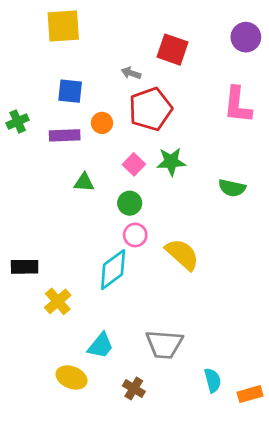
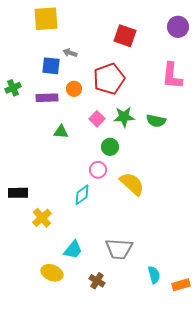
gray arrow: (131, 73) -> (70, 53), moved
green semicircle: (232, 188) -> (156, 121), moved
green circle: (130, 203) -> (110, 147), moved
cyan diamond: (113, 270) -> (82, 195), size x0.7

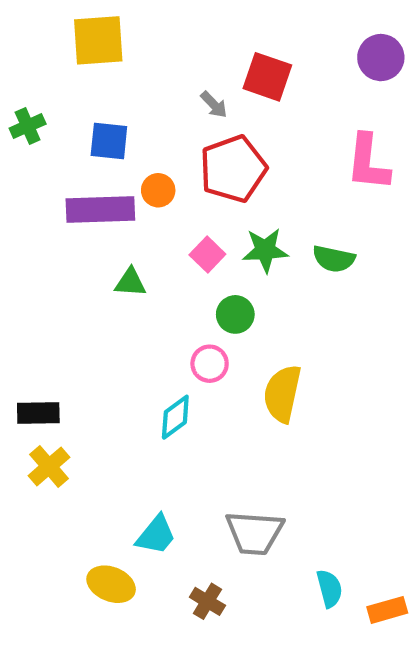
gray arrow: (70, 53) -> (214, 105), moved, turned -152
green cross: (13, 88) -> (28, 126), moved
purple rectangle: (47, 98) -> (100, 210), size x1.4
yellow semicircle: (132, 184) -> (282, 394), turned -120
yellow cross: (42, 218) -> (49, 466), moved

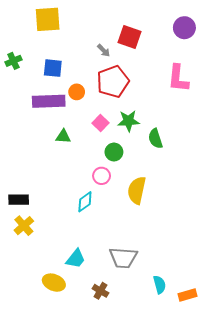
green semicircle: (334, 259) -> (155, 139), moved, turned 60

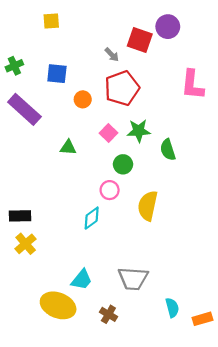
yellow square: (48, 19) -> (51, 21), size x0.6
purple circle: (184, 28) -> (168, 27), moved
purple rectangle: (49, 101) -> (24, 109), moved, turned 44
yellow ellipse: (54, 283) -> (58, 305), size x1.4

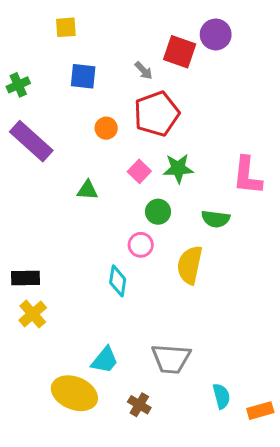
blue square: (57, 74) -> (83, 76), moved
pink L-shape: (192, 85) -> (247, 176), moved
green semicircle: (168, 150) -> (216, 219), moved, turned -65
cyan diamond: (92, 218) -> (118, 281), turned -45

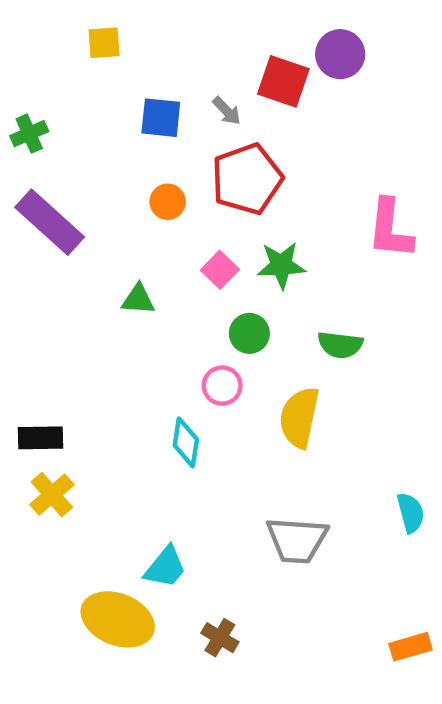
blue square: (83, 76) -> (161, 118), moved
pink L-shape: (247, 176) -> (390, 229), moved
gray trapezoid: (171, 359) -> (297, 540), moved
cyan semicircle: (221, 396) -> (411, 513), moved

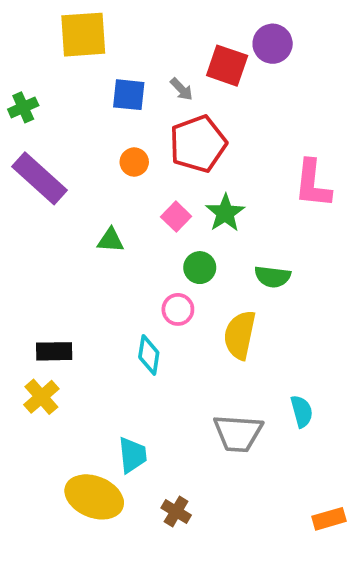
yellow square: (104, 43) -> (83, 35), size x1.8
green star: (281, 265) -> (225, 213), turned -30
black rectangle: (41, 438) -> (54, 351), moved
cyan semicircle: (411, 513) -> (302, 411), moved
cyan trapezoid: (165, 567) -> (132, 455), turned -45

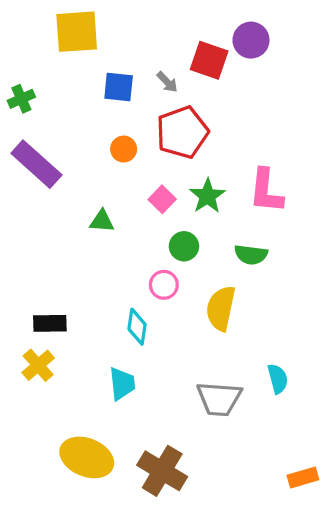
pink L-shape: (313, 184) -> (266, 191), moved
cyan trapezoid: (132, 455) -> (122, 384), moved
brown cross: (176, 511) -> (162, 471), size x1.8

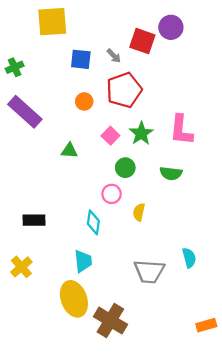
yellow semicircle: (221, 308) -> (139, 212), moved, size x0.6
yellow cross: (38, 365) -> (21, 267), moved
yellow ellipse: (87, 457) -> (74, 299), moved, turned 48

